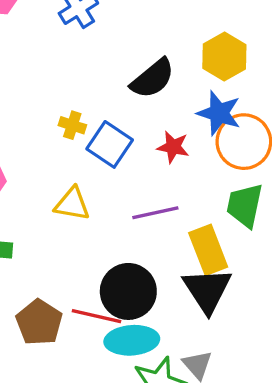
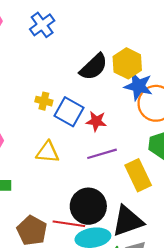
yellow hexagon: (224, 57) -> (127, 63), moved
red star: (173, 147) -> (96, 121), moved
black triangle: (207, 290) -> (128, 221), moved, turned 48

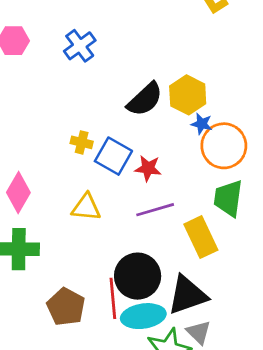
blue star: (138, 86) -> (202, 124), size x0.6
red line: (69, 224) -> (113, 298), turned 76

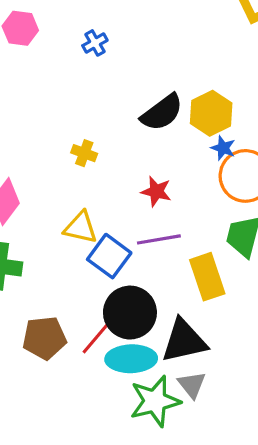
blue cross: (80, 46) -> (95, 43), size x0.7
blue square: (113, 156) -> (109, 256), moved
red line: (113, 298) -> (99, 334), turned 39
brown pentagon: (66, 307) -> (44, 338), turned 30

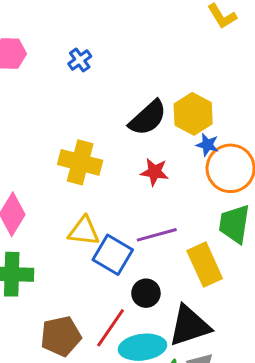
yellow cross: (84, 153) -> (80, 162), size x1.8
red star: (156, 191) -> (155, 172), moved
black circle: (130, 313) -> (146, 293), moved, size x0.6

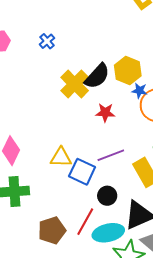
yellow cross: (80, 162) -> (75, 84), moved, turned 36

